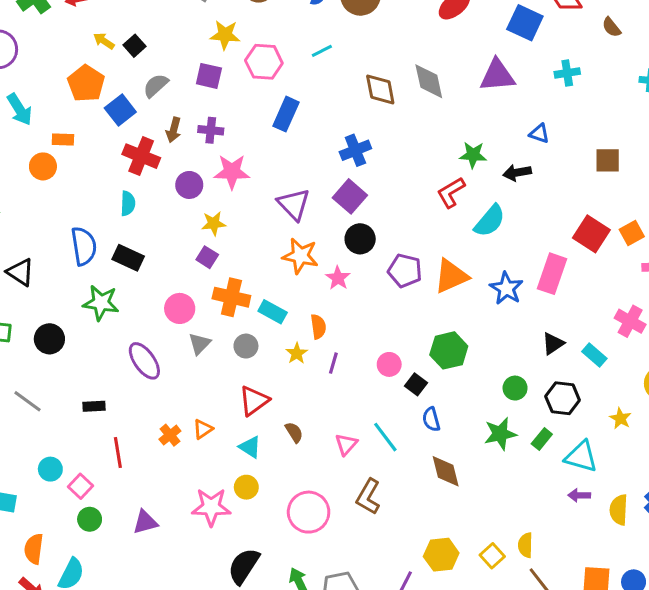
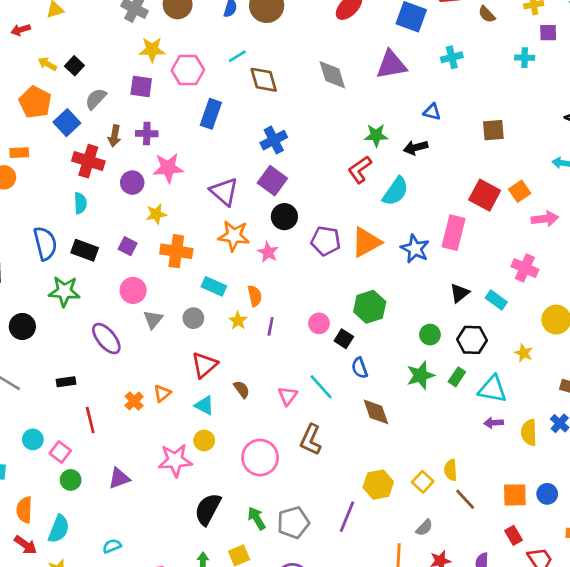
brown diamond: (380, 90) -> (264, 80), moved
purple square: (207, 257) -> (128, 246), moved
orange cross: (231, 297) -> (176, 251), moved

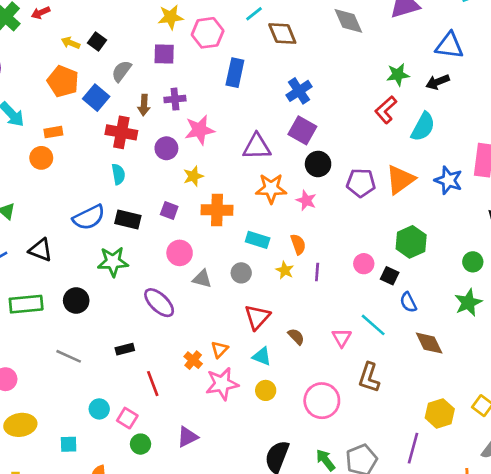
blue triangle: (432, 112) -> (449, 46), size x1.6
purple triangle: (224, 192) -> (257, 147), turned -36
blue semicircle: (45, 243) -> (89, 217), turned 84
gray triangle: (153, 319) -> (202, 279), turned -48
pink star: (175, 460) -> (222, 384), moved

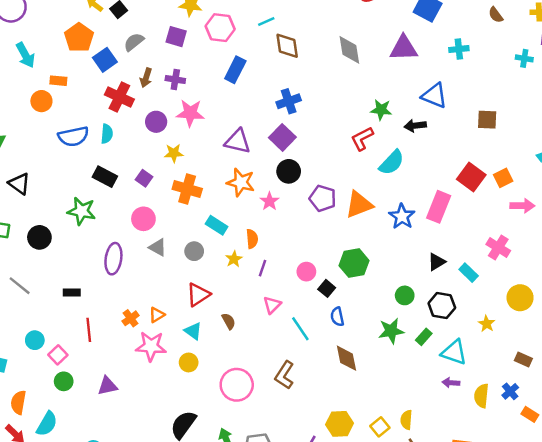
blue semicircle: (89, 217) -> (73, 136), moved
purple ellipse: (159, 303) -> (113, 259), turned 40
pink triangle: (342, 338) -> (272, 305), moved

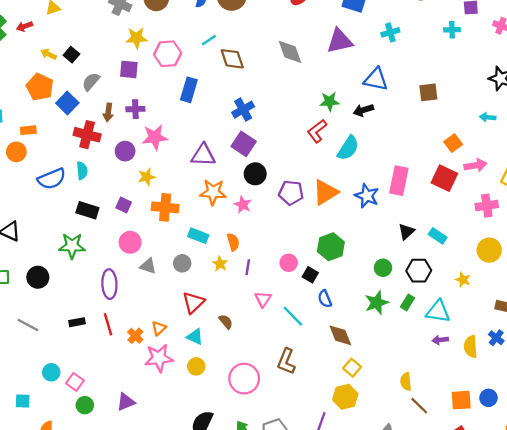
red square: (471, 177) -> (444, 178), moved
pink cross: (498, 247) -> (487, 206), moved, turned -30
red line: (89, 330) -> (108, 324), moved
yellow square: (380, 427) -> (352, 368), moved

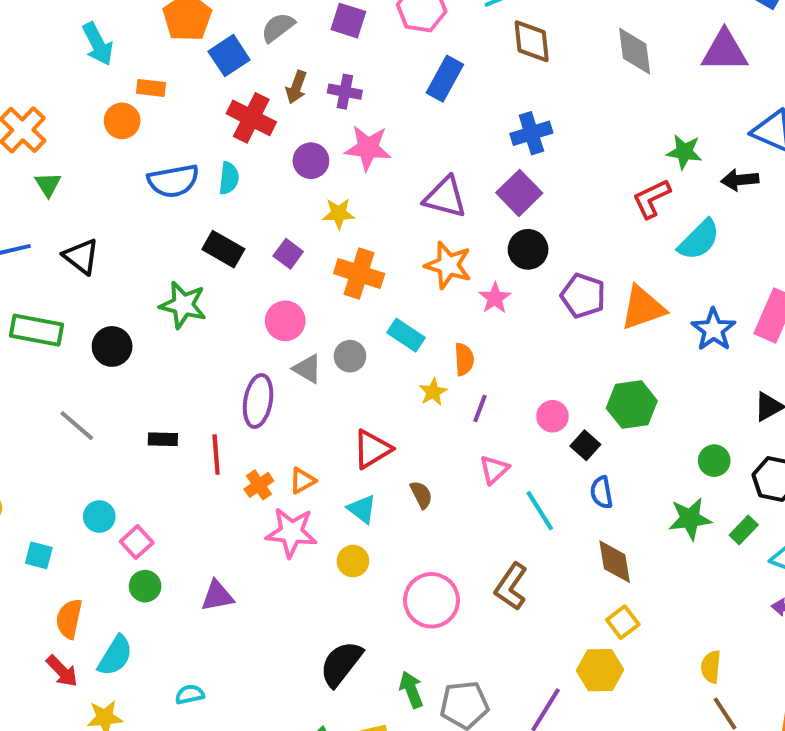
gray circle: (182, 263) -> (350, 356), moved
purple ellipse: (109, 284) -> (258, 401), moved

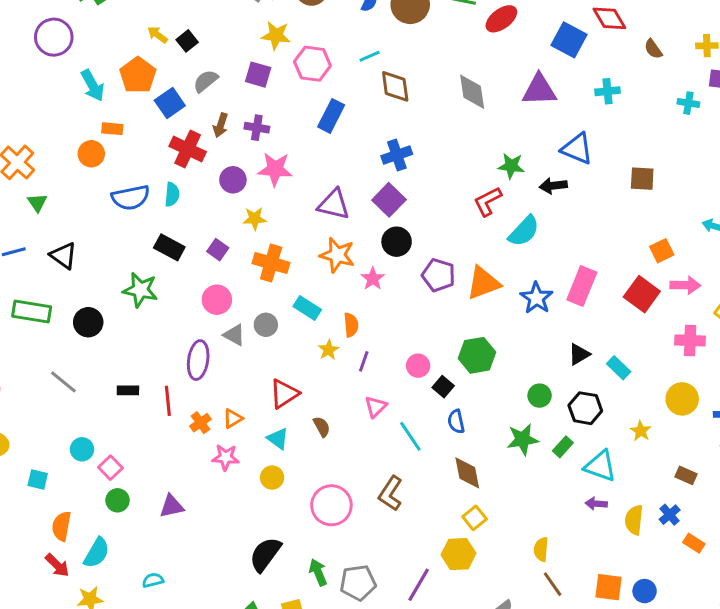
cyan arrow: (98, 44) -> (93, 85), moved
pink star: (291, 532) -> (226, 457), size x0.7

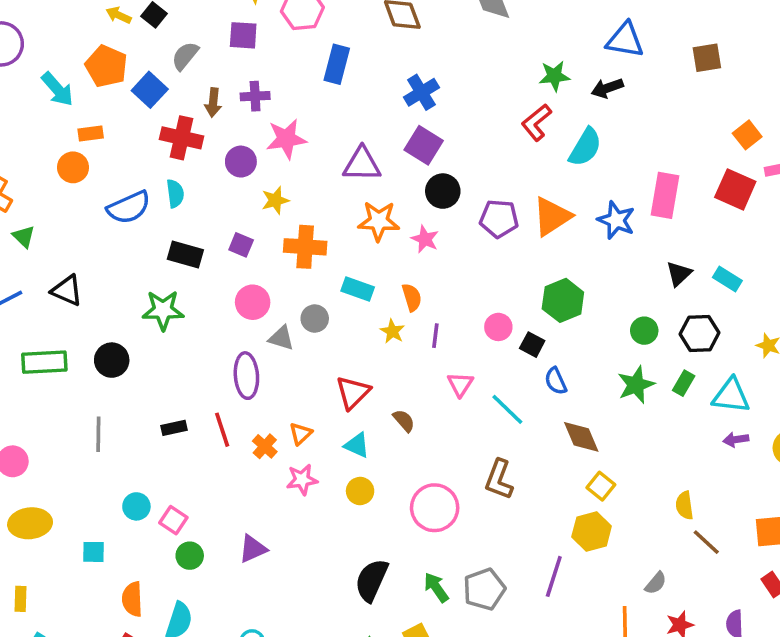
gray line: (63, 382) -> (98, 434), turned 64

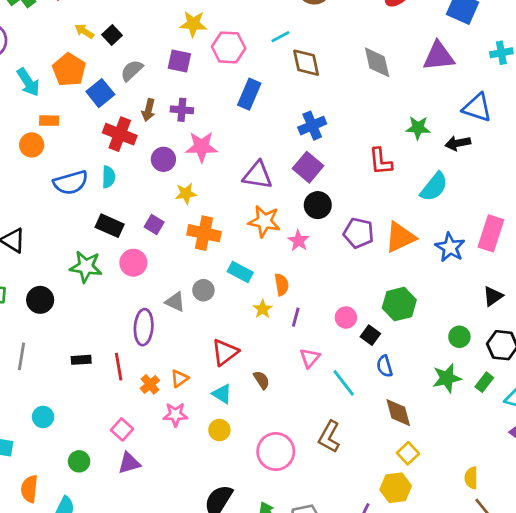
red L-shape: (536, 122) -> (381, 161), moved, turned -64
pink circle: (253, 302) -> (133, 263), moved
pink square: (173, 520) -> (122, 429), moved

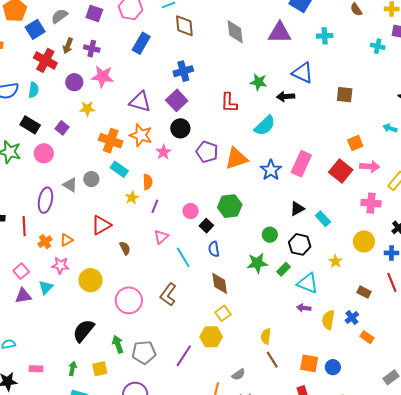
orange cross: (204, 233) -> (111, 141), moved
cyan triangle: (222, 394) -> (46, 287), moved, turned 35
yellow circle: (219, 430) -> (91, 280), size x1.5

